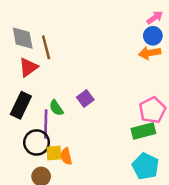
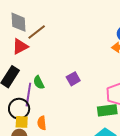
brown line: (46, 47) -> (37, 32), turned 60
purple square: (85, 99) -> (73, 79), moved
yellow square: (54, 153) -> (22, 122), moved

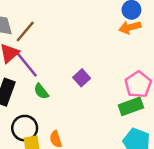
purple line: (28, 95) -> (27, 65), moved, turned -35

